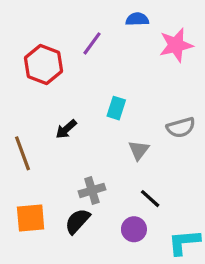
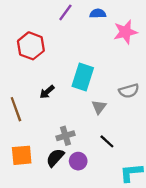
purple line: (92, 43) -> (65, 12), moved
cyan rectangle: (116, 108) -> (83, 77), size x1.6
purple circle: (134, 229) -> (78, 161), moved

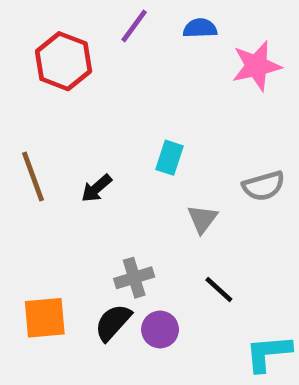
red hexagon: (31, 46) -> (64, 61), moved
cyan rectangle: (83, 77) -> (169, 158), size x0.6
brown line: (16, 109) -> (33, 177), moved

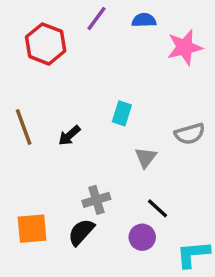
purple circle: (160, 330) -> (142, 237), moved

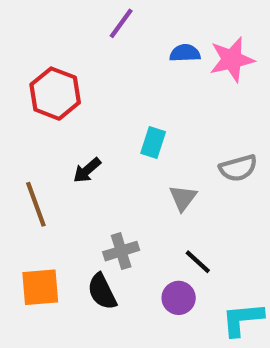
blue semicircle: (144, 20) -> (185, 53), moved
red hexagon: (46, 44) -> (55, 94), moved
brown line: (24, 127) -> (36, 204), moved
black semicircle: (81, 232) -> (102, 292), turned -68

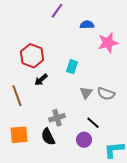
pink star: (232, 60) -> (108, 43), moved
red hexagon: (55, 94) -> (32, 56), moved
gray semicircle: (238, 168) -> (106, 94), moved, turned 36

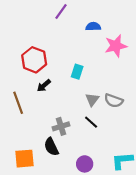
black line: (93, 123) -> (91, 122), moved
orange square: (19, 135) -> (24, 159), moved
purple circle: (84, 140) -> (85, 164), moved

